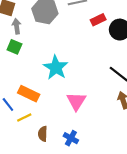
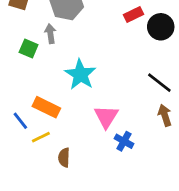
gray arrow: (17, 26) -> (50, 34), moved
blue cross: (71, 138) -> (124, 141), moved

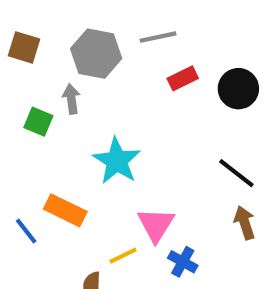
red rectangle: (133, 15) -> (183, 78), moved
yellow line: (41, 137) -> (123, 256), moved

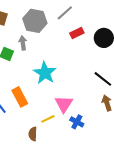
gray line: (158, 37) -> (65, 13), turned -30
orange rectangle: (65, 210) -> (20, 97), turned 36

